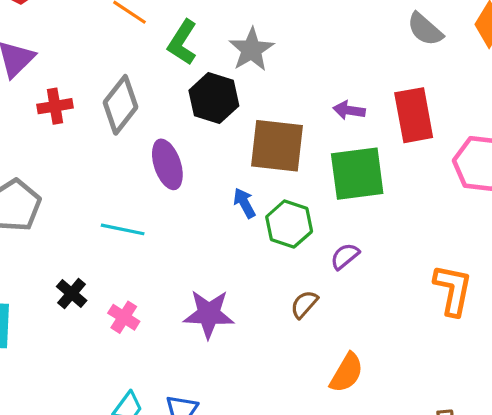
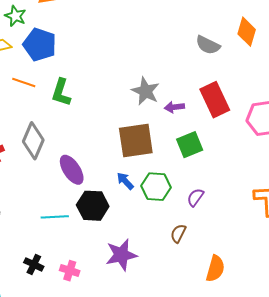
gray star: (251, 50) -> (145, 91), moved
black hexagon: (214, 98) -> (93, 206), moved
green square: (357, 174) -> (190, 145), size x0.7

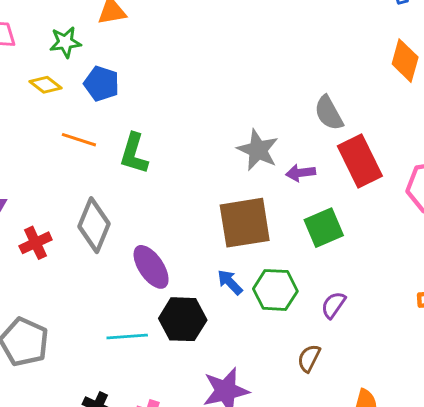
green star: (15, 16) -> (65, 42), turned -30
blue pentagon: (40, 45) -> (102, 84), size x0.7
gray semicircle: (208, 45) -> (329, 113), moved, turned 35

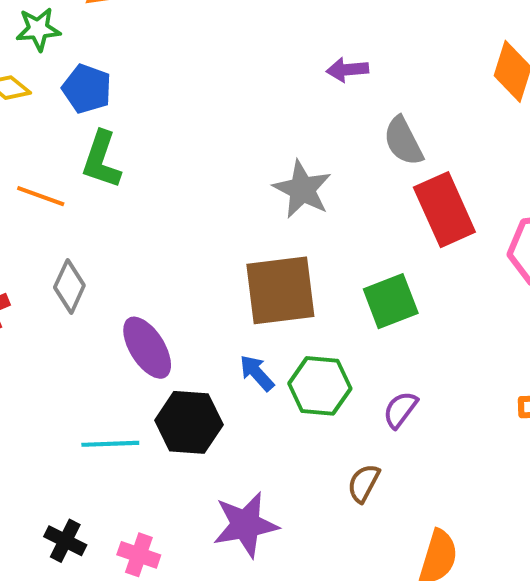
orange line: (79, 140) -> (41, 196), moved
green L-shape: (134, 154) -> (101, 160), moved
purple arrow: (301, 173) -> (347, 70), moved
gray diamond: (94, 225) -> (69, 286), size x0.7

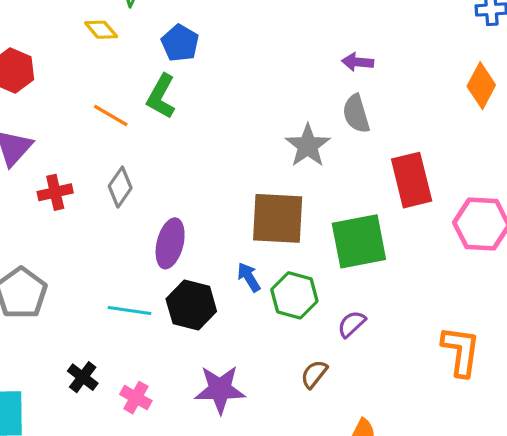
blue pentagon: (87, 89) -> (180, 43), moved
gray semicircle: (403, 141) -> (356, 114), moved
green square: (391, 301) -> (359, 241), size x1.4
purple ellipse: (147, 348) -> (170, 243), turned 36

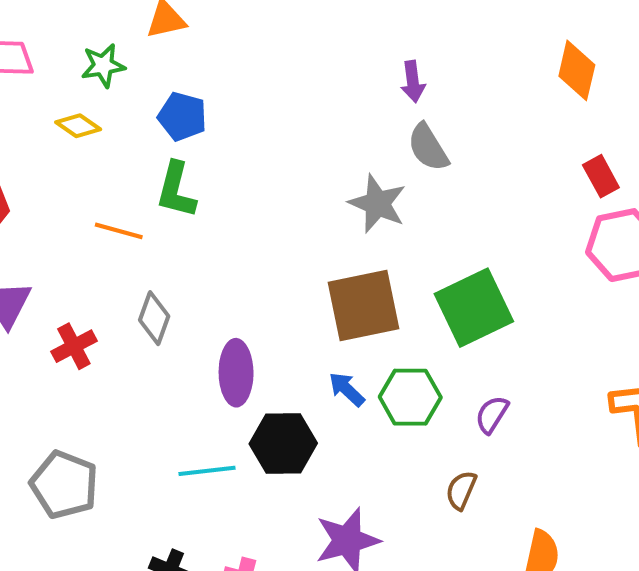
purple arrow: (358, 62) -> (413, 82), turned -88
red rectangle: (412, 180) -> (601, 176), moved, size x0.6

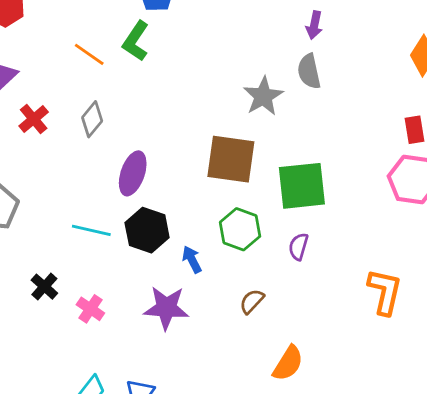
red cross: (74, 346) -> (34, 119), turned -32
blue arrow: (347, 389) -> (192, 259), moved
purple semicircle: (492, 414) -> (298, 247), moved, turned -36

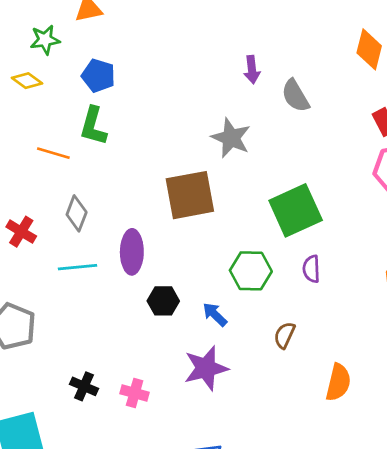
purple arrow: (314, 25) -> (252, 70), moved
gray semicircle: (309, 71) -> (295, 96), moved
brown square: (231, 159) -> (190, 195), moved
cyan line: (91, 230) -> (77, 267), moved
black hexagon: (147, 230) -> (163, 301), size x0.7

